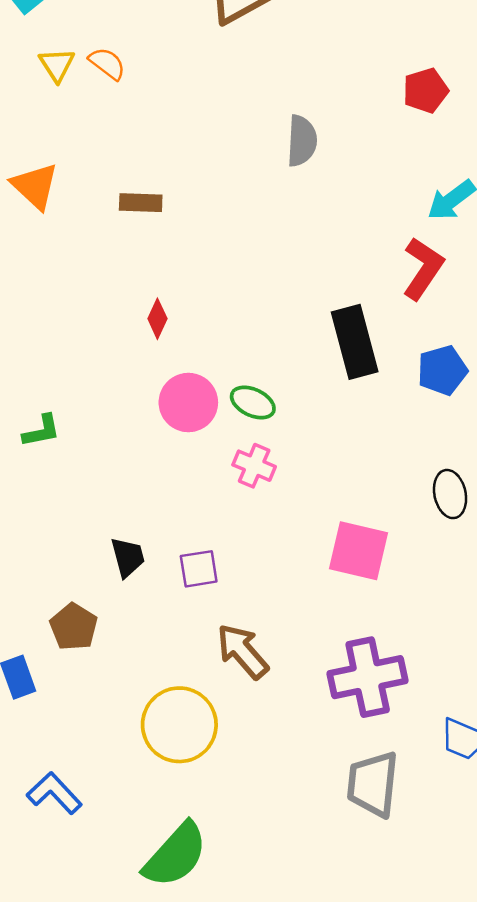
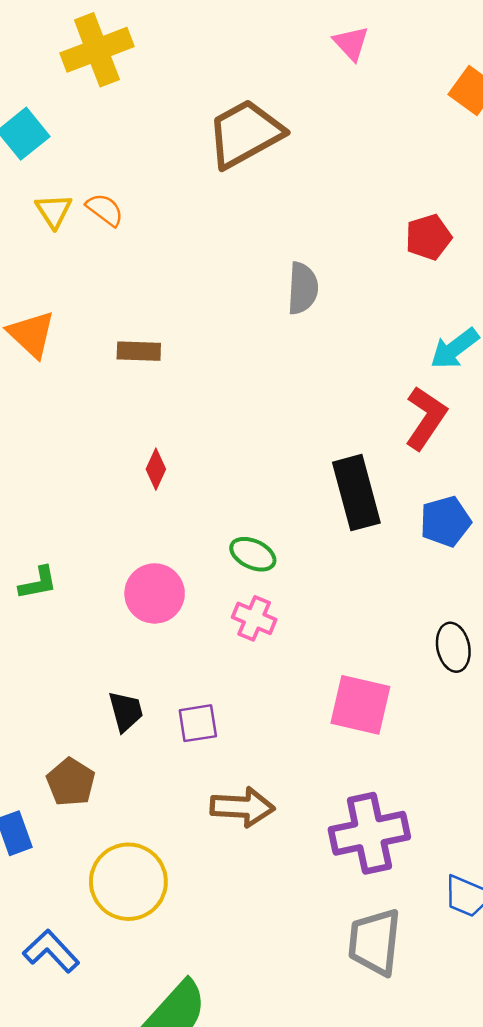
pink circle: (188, 403) -> (155, 593), moved
brown arrow: (242, 651) -> (242, 807), turned 134
yellow circle: (179, 725) -> (128, 882), moved

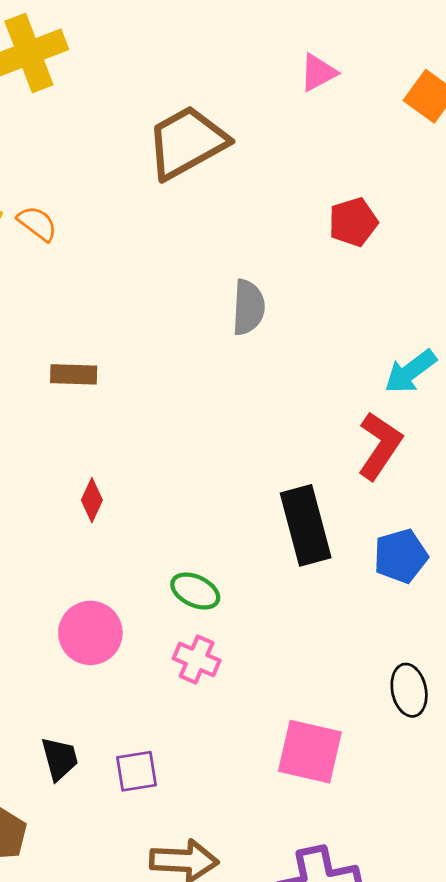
pink triangle: (351, 43) -> (318, 73), moved, turned 45
red pentagon: (428, 237) -> (353, 222), moved

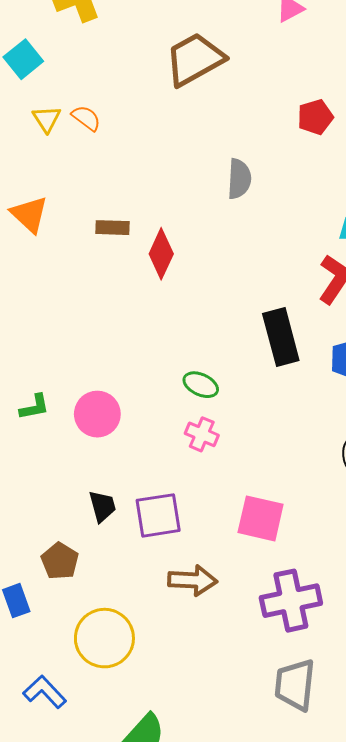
red diamond: (92, 500) -> (161, 254), moved, size x1.6
pink circle: (90, 633) -> (97, 414), moved
pink square: (310, 752) -> (261, 518), moved
purple square: (137, 771) -> (158, 515), size x1.5

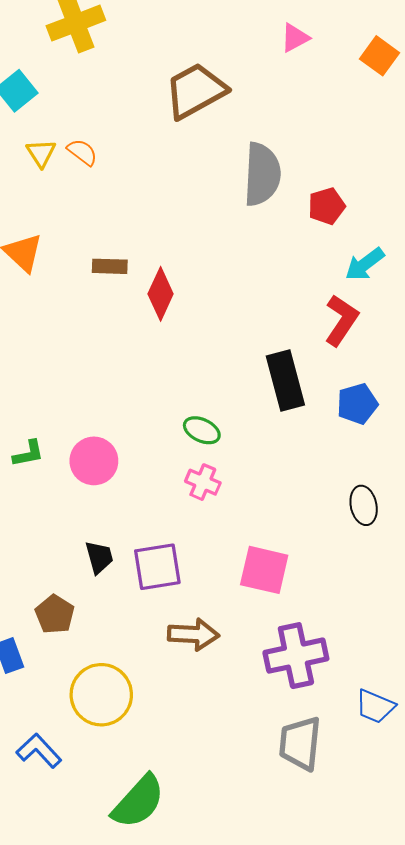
red pentagon: (315, 117) -> (327, 206), moved
gray semicircle: (239, 179) -> (262, 174), moved, size x1.5

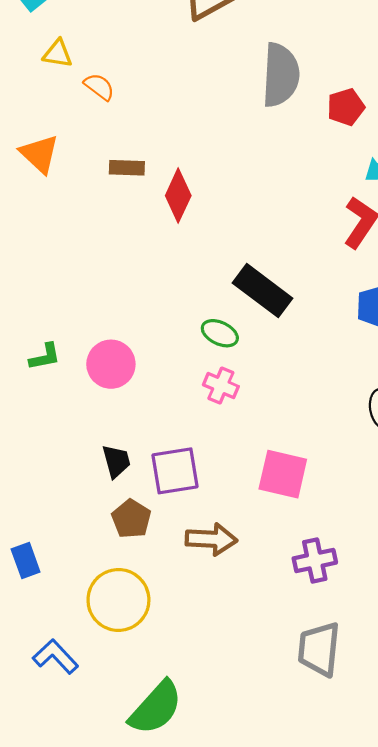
orange semicircle: (82, 152) -> (99, 87), moved
yellow triangle: (41, 153) -> (58, 54), turned -48
black rectangle: (285, 381) -> (263, 291), moved, turned -38
brown pentagon: (55, 614) -> (131, 519), moved
purple cross: (296, 656) -> (315, 561), size x0.7

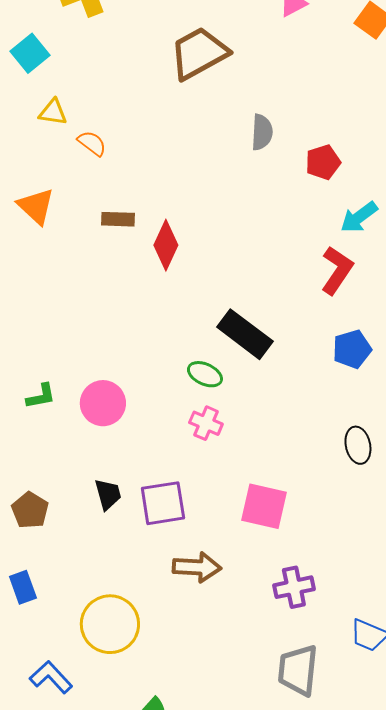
gray semicircle: (281, 75) -> (262, 132), size x0.6
brown pentagon: (131, 519) -> (30, 510), moved

